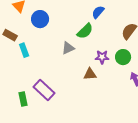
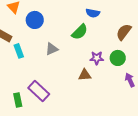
blue semicircle: (98, 12) -> (93, 13), turned -120
gray triangle: (68, 48) -> (52, 49), moved

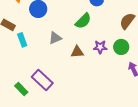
brown triangle: (85, 75) -> (77, 52), moved
green rectangle: (18, 100) -> (21, 89), turned -32

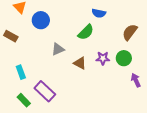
cyan rectangle: (22, 40) -> (21, 72), moved
brown triangle: (77, 52) -> (80, 63), turned 32

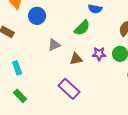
brown triangle: (80, 63) -> (76, 59), turned -40
purple rectangle: (45, 91) -> (69, 89), moved

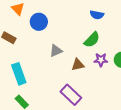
green semicircle: (82, 28) -> (92, 40), moved
cyan rectangle: (17, 68) -> (19, 74), size x1.5

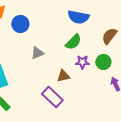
blue semicircle: (97, 15) -> (78, 17), size x1.5
brown triangle: (78, 65) -> (63, 76), moved

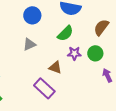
blue circle: (20, 24) -> (32, 15), moved
brown triangle: (63, 76) -> (55, 67), turned 32

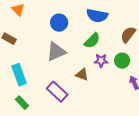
gray triangle: (29, 44) -> (56, 52), size x1.5
purple rectangle: (44, 88) -> (57, 92), moved

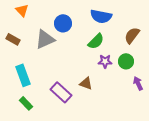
gray triangle: (56, 52) -> (45, 39), moved
brown triangle: (82, 75) -> (86, 83), moved

